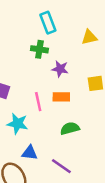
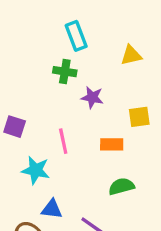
orange rectangle: (61, 97) -> (112, 144), moved
green semicircle: (70, 128) -> (121, 186), moved

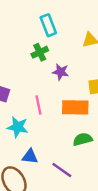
green cross: (65, 72) -> (40, 52), turned -35
orange rectangle: (112, 144) -> (75, 107), size x1.5

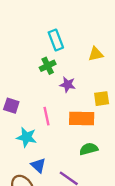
blue triangle: (30, 156) -> (38, 165), turned 35

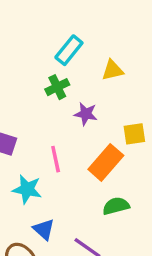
cyan rectangle: (56, 40) -> (69, 50), turned 60
yellow triangle: (96, 54) -> (113, 70), moved
orange rectangle: (82, 118) -> (106, 162), turned -50

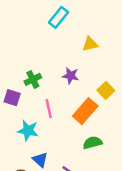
cyan rectangle: (69, 50) -> (58, 17), moved
green cross: (57, 87) -> (33, 79), moved
yellow square: (134, 134) -> (106, 90), turned -35

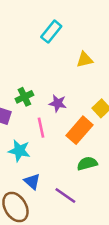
purple star: (71, 76) -> (58, 103), moved

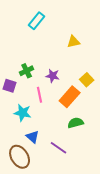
cyan rectangle: (51, 32) -> (37, 21), moved

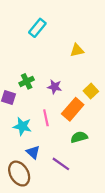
pink line: (40, 95) -> (46, 118), moved

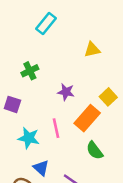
green cross: (27, 81) -> (30, 71), moved
green semicircle: (79, 137) -> (95, 150), turned -112

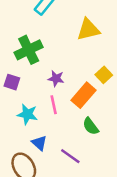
yellow triangle: (92, 50) -> (88, 30), size x1.5
green cross: (30, 71) -> (29, 50), size x1.6
purple star: (66, 92) -> (56, 78), moved

